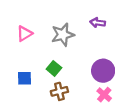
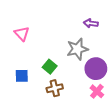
pink triangle: (24, 34) -> (22, 34), turned -42
gray star: (63, 35) -> (77, 49), moved

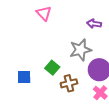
pink triangle: (22, 34) -> (44, 13), moved
brown cross: (55, 88) -> (69, 83), moved

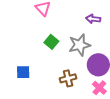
green square: (52, 68) -> (51, 42), moved

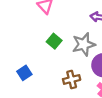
blue square: (23, 72) -> (24, 73), turned -32

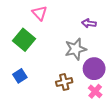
green square: (54, 41) -> (24, 40), moved, size x1.5

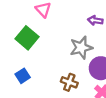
brown cross: (64, 82) -> (69, 82), turned 35

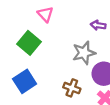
blue square: (23, 76) -> (25, 81), size x1.5

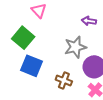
blue square: (25, 81) -> (31, 66), moved, turned -35

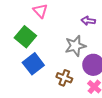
blue square: (31, 66) -> (33, 64), turned 30

